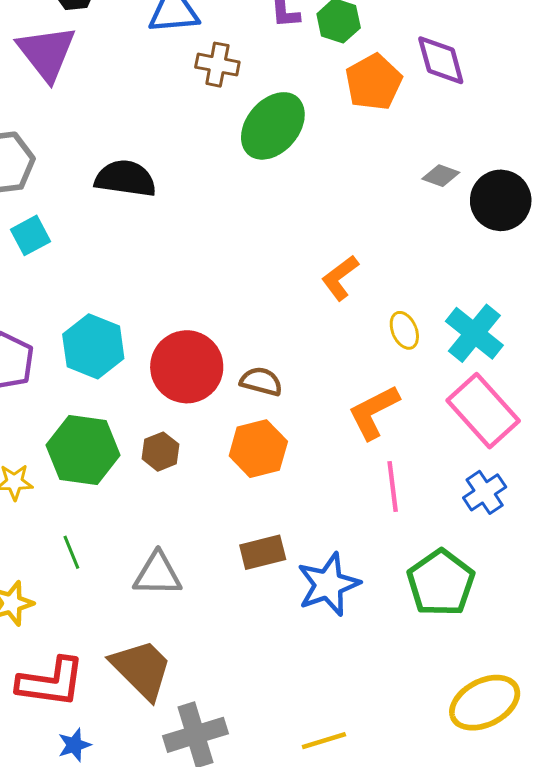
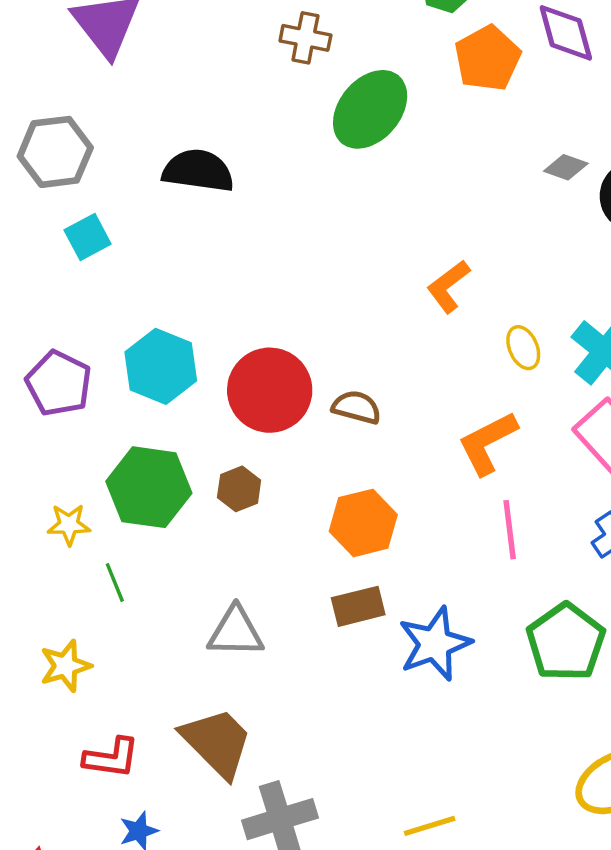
orange hexagon: (258, 449) -> (363, 523), moved
green line: (71, 552) -> (115, 582), moved
red L-shape: (51, 682) -> (111, 758), size x0.7

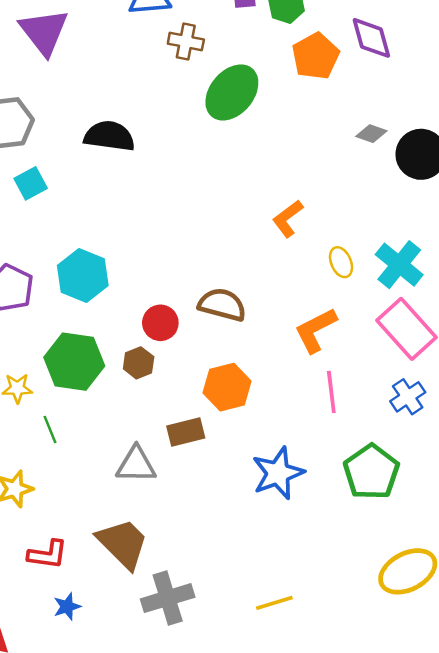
red circle: (270, 390) -> (160, 323), moved, size x0.6
brown semicircle: (356, 407) -> (222, 305), size x1.4
brown rectangle: (358, 606) -> (186, 432), moved

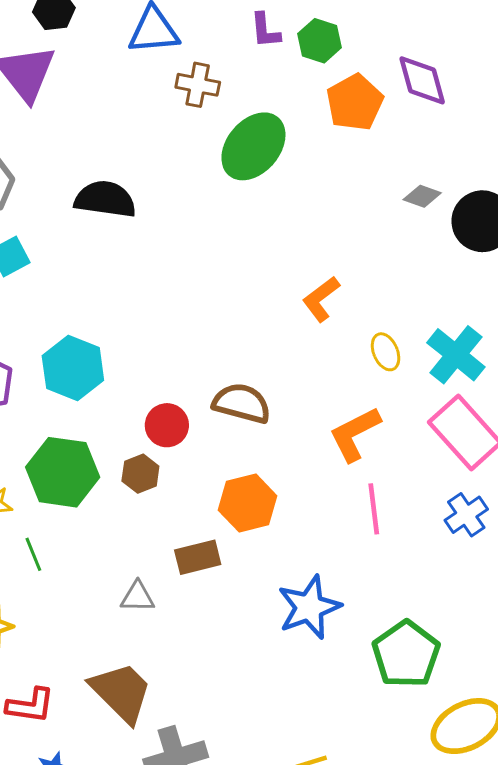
gray triangle: (136, 465) -> (138, 597), size x0.7
green pentagon: (371, 472) -> (406, 654), moved

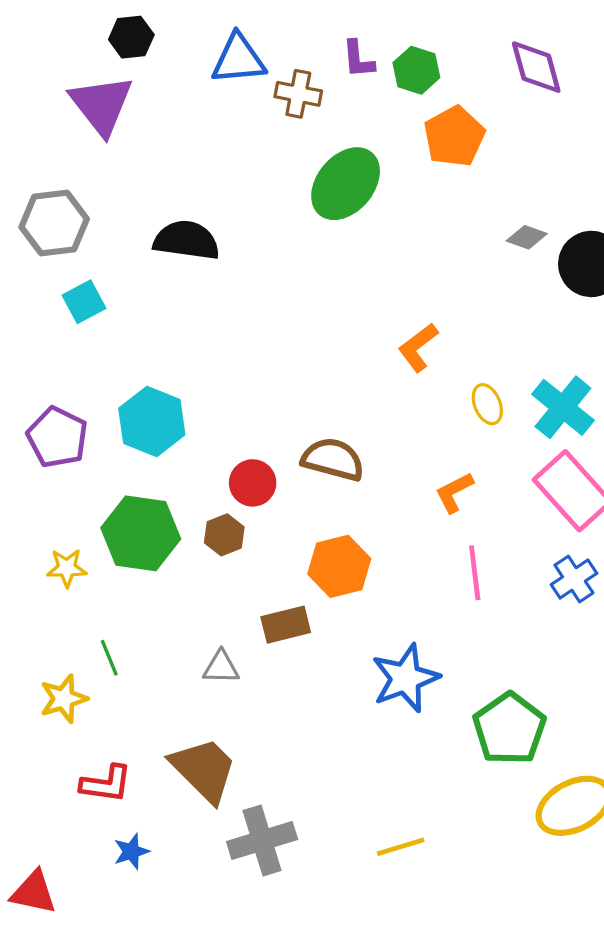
purple diamond: (422, 80) -> (536, 67), moved
brown cross: (198, 85) -> (298, 94), moved
orange L-shape: (355, 434) -> (454, 492), size x0.7
green line: (33, 554) -> (109, 658), moved

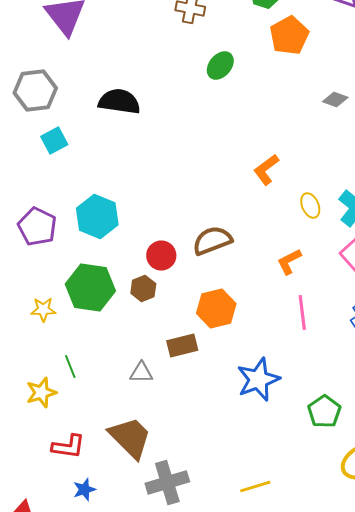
green ellipse: (346, 184) -> (220, 66), size x0.6
brown semicircle: (333, 459) -> (212, 240), turned -36
green pentagon: (509, 729) -> (324, 412), size x0.7

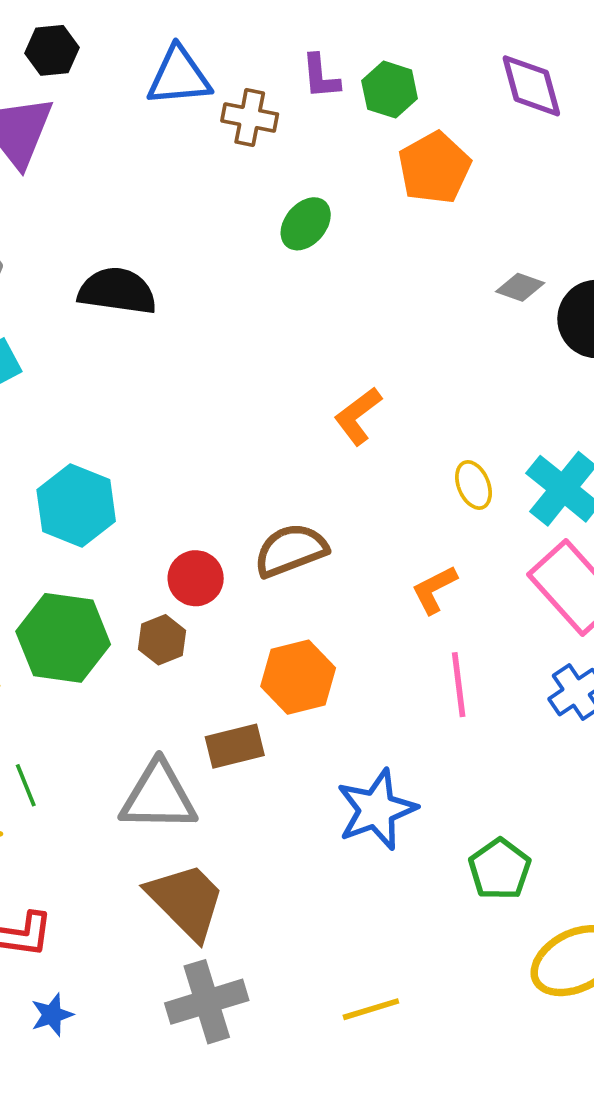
orange L-shape: (266, 170) -> (358, 416), moved
gray triangle: (141, 372) -> (158, 796), size x1.8
brown trapezoid: (130, 438) -> (186, 901), moved

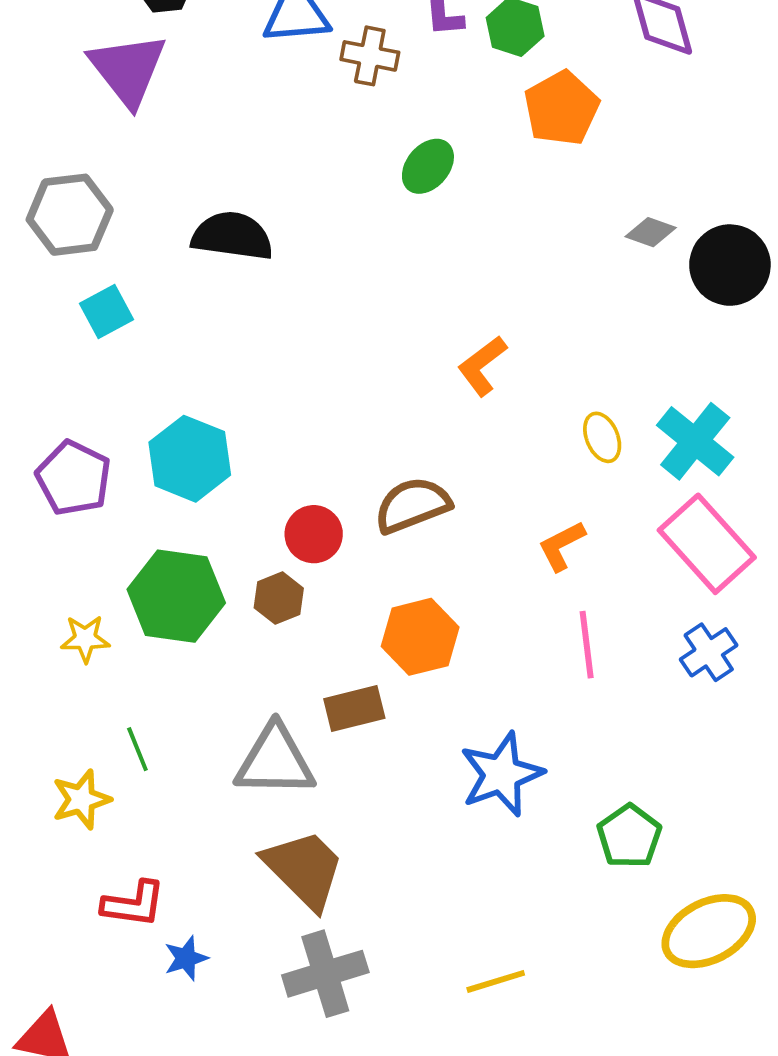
blue star: (52, 1015) -> (186, 958), moved

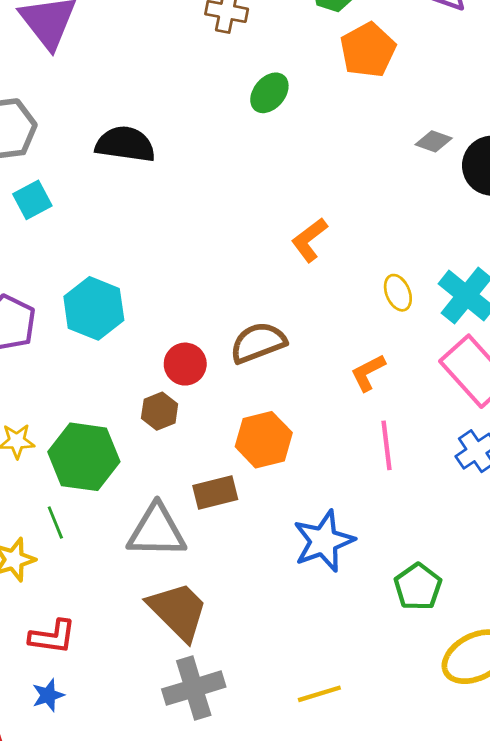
green hexagon: (176, 596) -> (84, 457), moved
blue star: (186, 958) -> (48, 695), moved

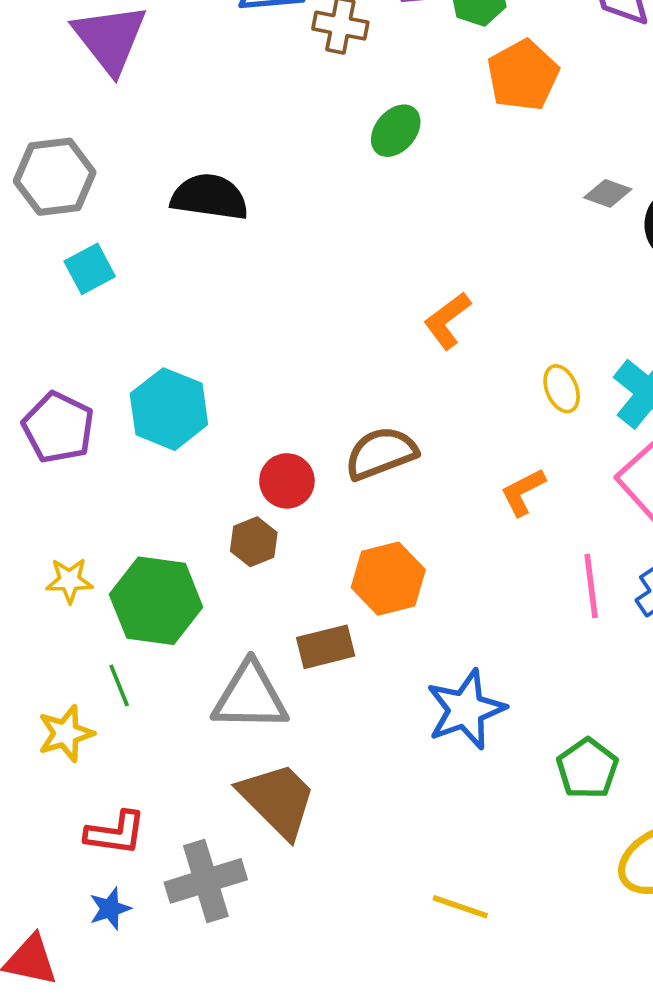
pink line: (386, 445) -> (591, 586), moved
gray cross: (194, 688) -> (206, 881), moved
yellow line: (319, 694) -> (460, 907), turned 36

